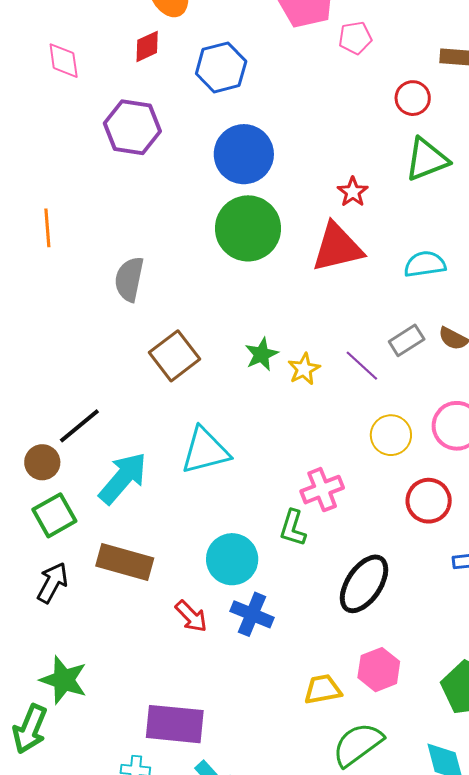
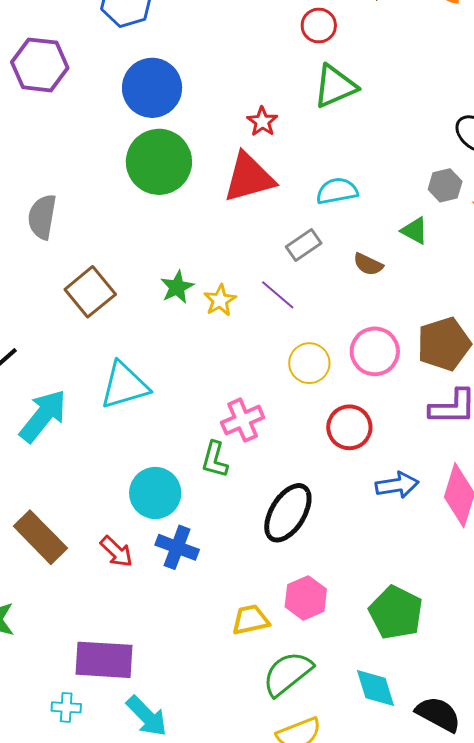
gray rectangle: (407, 340) -> (304, 245), moved
brown rectangle: (125, 562) -> (40, 537), moved, turned 32

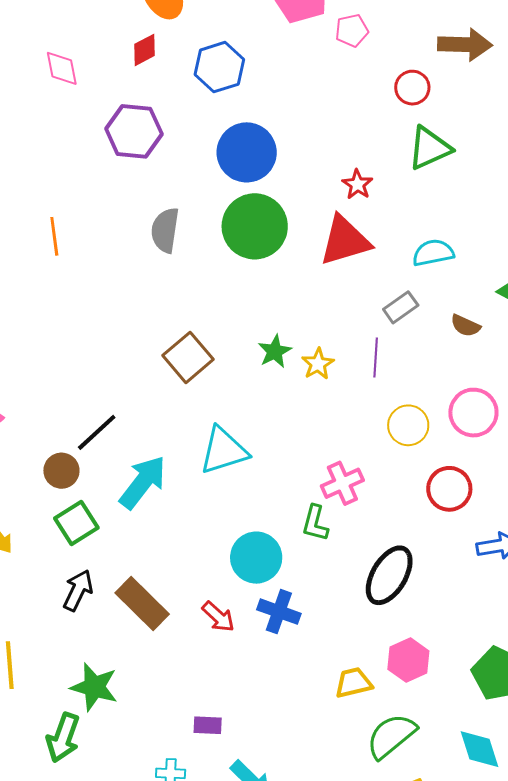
gray semicircle: (42, 217) -> (165, 230), moved
purple line: (278, 295) -> (376, 357), turned 54
purple rectangle: (104, 660) -> (208, 725), size x0.5

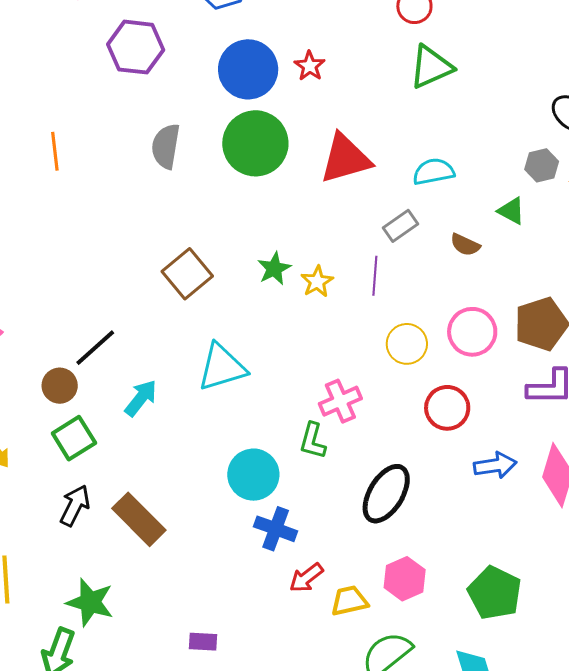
red star: (357, 184) -> (310, 66), moved
cyan arrow: (143, 482) -> (141, 398), size x0.7
red arrow: (218, 617) -> (306, 578), moved, turned 99

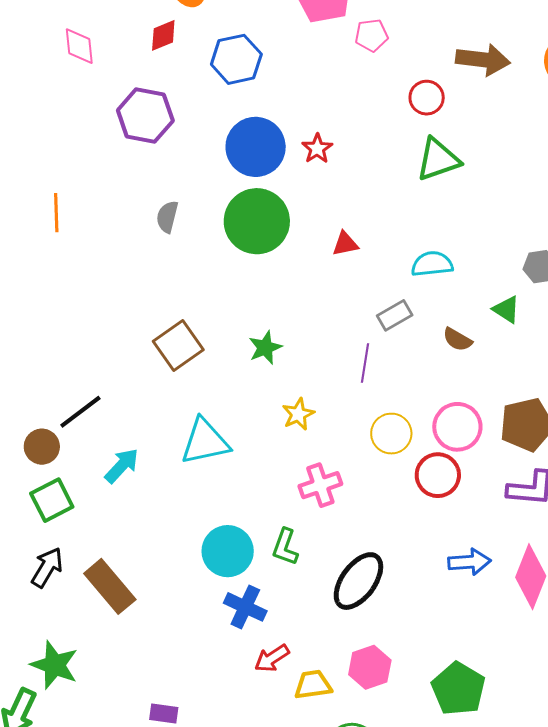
gray semicircle: (166, 146) -> (167, 217), size x0.7
red triangle: (345, 159) -> (345, 244), size x0.5
yellow star: (317, 282) -> (298, 414), moved
red circle: (447, 408) -> (438, 475), moved
green L-shape: (313, 441) -> (285, 547), moved

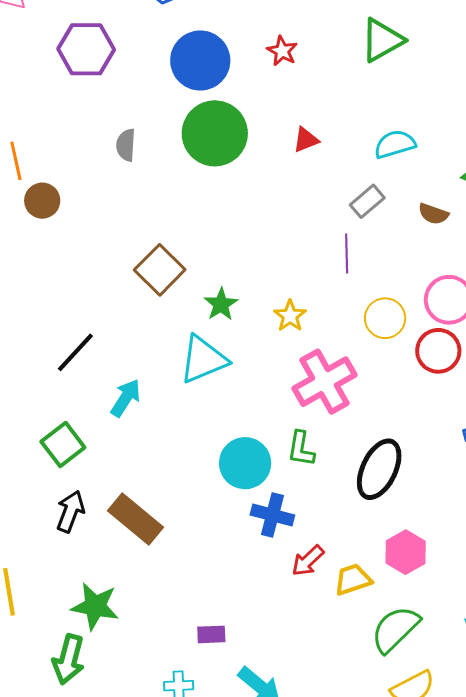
red star: (317, 149) -> (282, 51), moved
green star: (265, 348) -> (221, 304), moved
brown circle: (42, 447) -> (42, 201), moved
pink cross: (320, 485) -> (325, 382), size x1.5

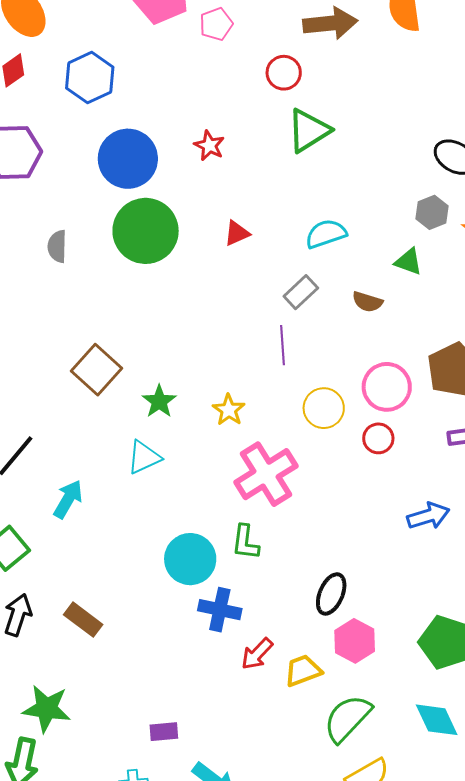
red circle: (438, 351) -> (378, 438), size x0.7
cyan triangle: (203, 359) -> (144, 457), size x0.7
black ellipse: (379, 469) -> (331, 594), moved, size x0.7
brown rectangle: (135, 519) -> (83, 620), size x0.7

